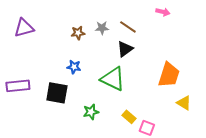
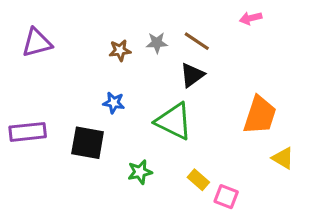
pink arrow: (163, 12) -> (251, 18), turned 152

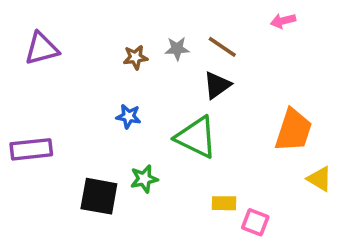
black square: (88, 143) -> (99, 196), moved
green star: (140, 172) -> (144, 179), moved
yellow rectangle: (198, 180) -> (224, 203), turned -40

